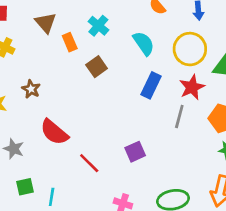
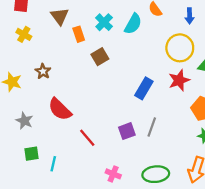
cyan semicircle: (144, 43) -> (133, 24), moved, turned 60
blue rectangle: (151, 85) -> (144, 88), moved
gray line: (179, 117) -> (152, 127), moved

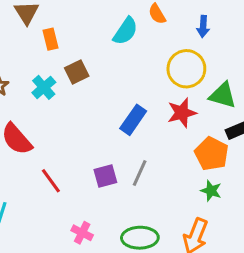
cyan cross: (104, 22) -> (44, 87), moved

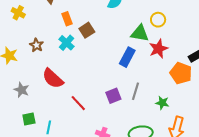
orange rectangle: (51, 39) -> (67, 19), moved
yellow circle: (186, 69) -> (158, 20), size x0.6
green triangle: (223, 95) -> (140, 33), moved
green star: (211, 191) -> (162, 103), moved

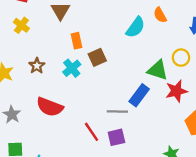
red semicircle: (53, 78) -> (50, 107), turned -30
gray line: (136, 91) -> (117, 112), moved, turned 66
red line: (78, 103) -> (91, 132), moved

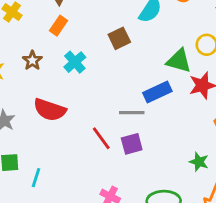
orange rectangle: (77, 41) -> (59, 26), moved, turned 49
brown square: (97, 57) -> (119, 38), moved
blue rectangle: (139, 95) -> (157, 92), turned 30

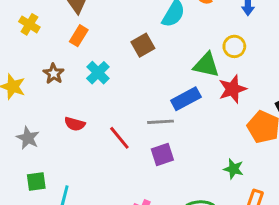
red semicircle: (50, 110) -> (75, 124), size x0.6
red line: (101, 138) -> (119, 138), moved

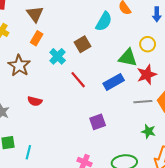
cyan cross: (98, 73) -> (58, 56), moved
brown star: (54, 74) -> (19, 66), size x1.5
gray line: (161, 122) -> (143, 102), moved
red line: (119, 138) -> (78, 80), moved

